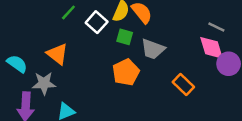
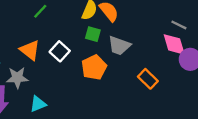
white square: (97, 22) -> (60, 51), moved

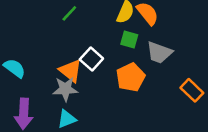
orange triangle: (30, 50) -> (71, 71), moved
gray star: (17, 78) -> (65, 89), moved

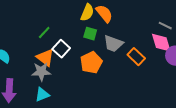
green line: (69, 13) -> (44, 33), moved
orange rectangle: (192, 90) -> (136, 57), moved

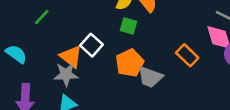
green line: (44, 33) -> (42, 17), moved
gray trapezoid: (113, 44) -> (150, 77), moved

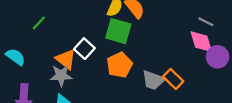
green square: (128, 26) -> (118, 31), size x1.6
orange rectangle: (187, 55) -> (173, 79), moved
gray trapezoid: (150, 77) -> (153, 80), moved

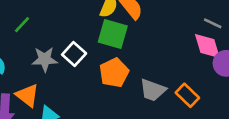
orange triangle: (66, 59) -> (27, 95), moved
gray star: (61, 75) -> (45, 59), moved
orange rectangle: (173, 79) -> (187, 95), moved

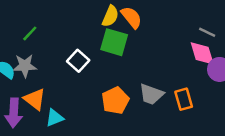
gray star: (45, 59) -> (25, 66), moved
orange pentagon: (114, 73) -> (115, 100), moved
orange rectangle: (187, 95) -> (184, 99), turned 30

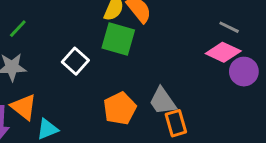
pink diamond: (202, 53) -> (223, 52), turned -48
gray trapezoid: (151, 94) -> (163, 101), turned 35
orange rectangle: (184, 99) -> (176, 123), moved

